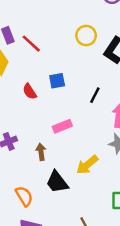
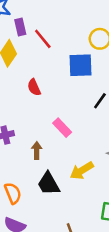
blue square: (57, 81) -> (81, 65), moved, size x1.5
pink rectangle: (62, 126) -> (62, 128), turned 60

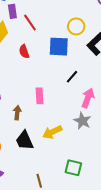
red semicircle: (34, 87) -> (24, 51), moved
pink rectangle: (62, 128) -> (39, 96), turned 35

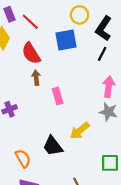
red semicircle: (24, 51) -> (31, 53), size x1.5
black line: (72, 77) -> (102, 54), moved
brown arrow: (17, 113) -> (36, 78), moved

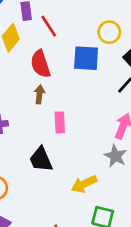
yellow arrow: (80, 131) -> (84, 184), moved
black trapezoid: (53, 146) -> (41, 159), moved

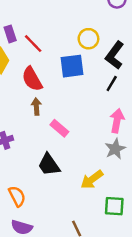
pink rectangle: (60, 122) -> (59, 128), turned -36
gray star: (115, 156) -> (115, 149), turned 30

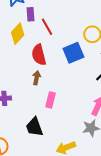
blue square: (72, 66) -> (73, 53), turned -30
pink rectangle: (59, 128) -> (50, 100), turned 49

